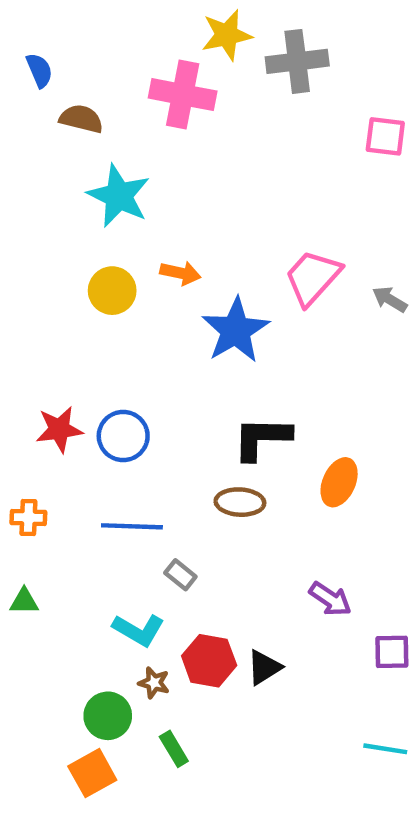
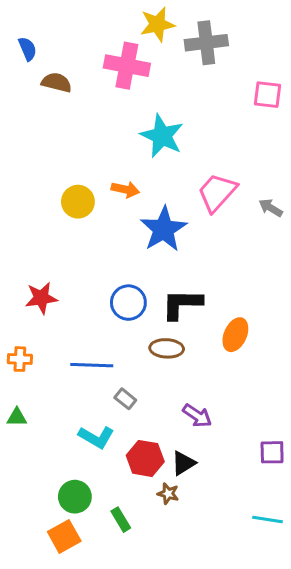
cyan star: (119, 196) -> (162, 136), moved
blue circle: (123, 436) -> (128, 303), moved
purple arrow: (330, 599) -> (197, 416), moved
brown star: (154, 683) -> (168, 494), moved

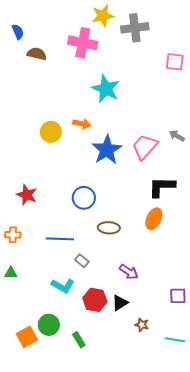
pink trapezoid: (217, 192) -> (145, 147), moved
red star: (41, 298) -> (27, 195), turned 30
black L-shape: (182, 304) -> (162, 187), moved
brown star: (168, 494) -> (142, 325), moved
orange square: (64, 536) -> (27, 337), moved

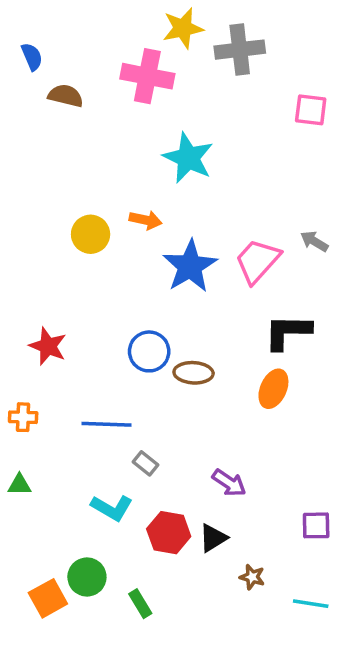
brown ellipse: (109, 228) -> (194, 373), moved

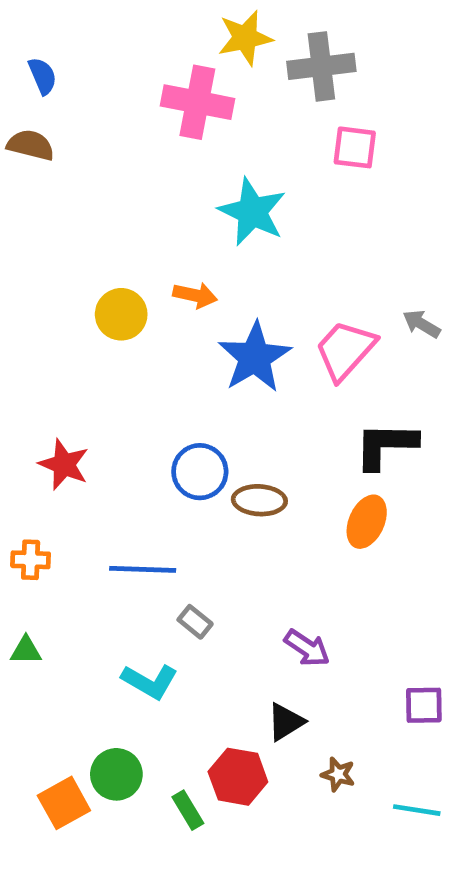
brown semicircle: (66, 96) -> (31, 145), moved
pink square: (311, 110) -> (355, 147), moved
red hexagon: (169, 533) -> (238, 777), moved

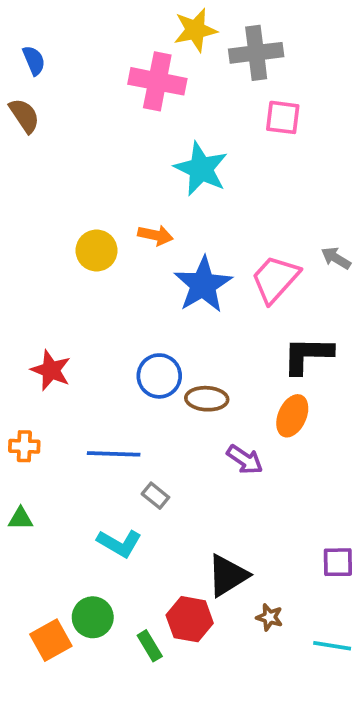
brown semicircle: (31, 145) -> (24, 116), turned 42
purple arrow: (307, 648) -> (245, 460), moved
black triangle: (286, 722) -> (228, 575), size x1.4

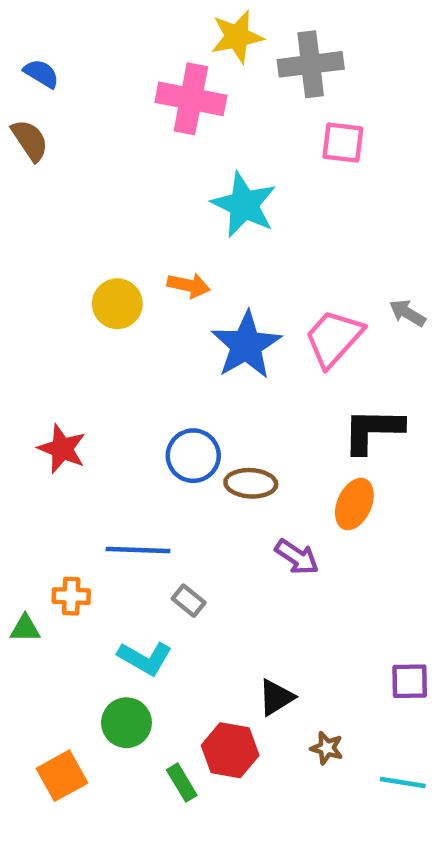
blue semicircle: (34, 60) -> (41, 74), turned -36
orange cross: (24, 446) -> (71, 596), moved
black triangle: (228, 575) -> (276, 697), size x0.7
green circle: (93, 617) -> (126, 723), moved

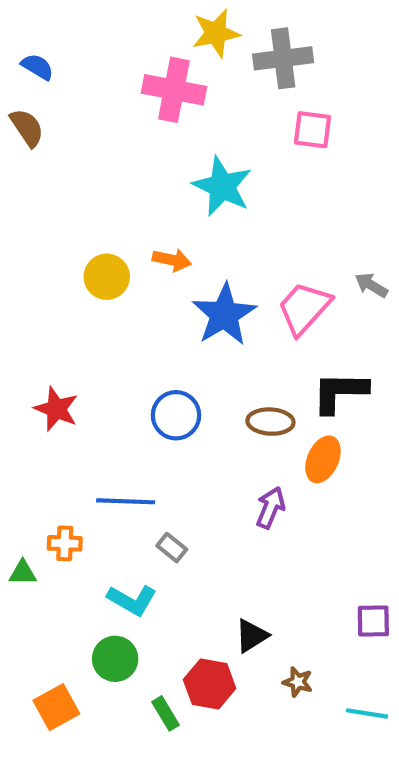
brown ellipse: (251, 483) -> (270, 422), moved
purple arrow: (297, 557) -> (270, 508), turned -102

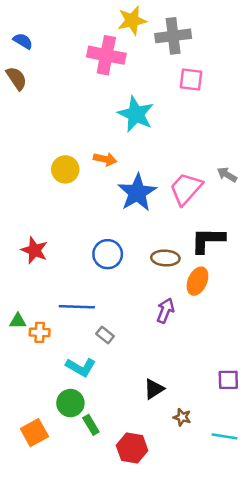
green triangle: (23, 573) -> (18, 321), moved
red hexagon: (210, 684) -> (132, 448), moved
green rectangle: (166, 713) -> (91, 425), moved

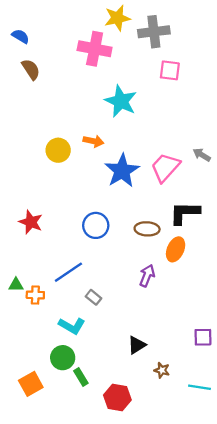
brown semicircle: (17, 78) -> (31, 69), moved
blue line: (77, 307) -> (68, 272), turned -36

